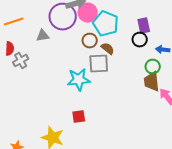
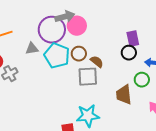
cyan pentagon: (106, 24) -> (57, 56), moved
cyan star: (79, 80) -> (88, 116), moved
brown trapezoid: (152, 82) -> (124, 95), moved

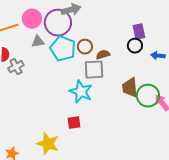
pink circle: (77, 26) -> (32, 19), moved
brown semicircle: (97, 62) -> (103, 55), turned -56
green circle: (142, 80) -> (148, 96), moved, size x1.5
cyan star: (88, 116) -> (81, 92), moved, turned 30

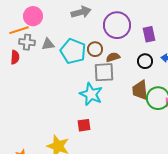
pink circle: (32, 19) -> (33, 16), moved
purple circle: (58, 23) -> (117, 25), moved
black circle: (135, 46) -> (145, 61), moved
gray cross: (16, 67) -> (27, 42), moved, turned 35

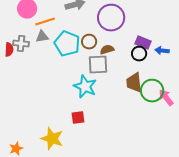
orange line: (19, 30) -> (45, 22), moved
purple rectangle: (149, 34) -> (143, 43), moved, turned -56
gray cross: (27, 42) -> (21, 44), moved

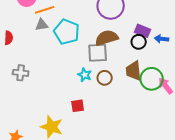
brown circle: (89, 42) -> (105, 78), moved
gray cross: (21, 44) -> (21, 73), moved
brown semicircle: (107, 50) -> (107, 38), size x1.6
cyan star: (85, 87) -> (85, 75), size x0.6

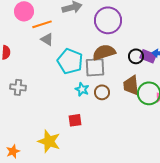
gray triangle: (42, 25) -> (47, 39), moved, turned 40
purple rectangle: (143, 31) -> (148, 56), moved
cyan pentagon: (67, 32) -> (70, 61), moved

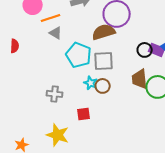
brown semicircle: (104, 52) -> (104, 32), moved
gray cross: (18, 87) -> (55, 94), moved
brown circle: (102, 92) -> (103, 86), moved

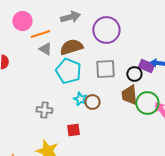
brown semicircle: (104, 32) -> (71, 47), moved
black circle: (145, 50) -> (134, 74), moved
gray square: (104, 61) -> (105, 69), moved

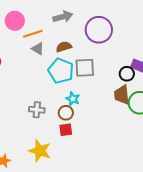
brown semicircle: (71, 47) -> (64, 47), size x0.7
gray square: (105, 69) -> (85, 68), moved
brown circle: (92, 102) -> (66, 113), moved

